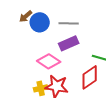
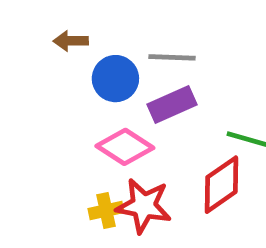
brown arrow: (26, 16) -> (71, 41), turned 40
blue circle: (40, 22) -> (115, 79), moved

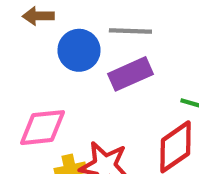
pink diamond: (125, 147) -> (43, 128), moved, turned -39

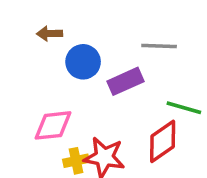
gray line: (130, 31) -> (159, 46), moved

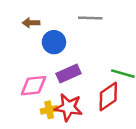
gray line: (159, 46) -> (90, 18), moved
purple rectangle: (126, 81) -> (68, 74), moved

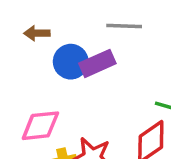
purple rectangle: (68, 74) -> (97, 63), moved

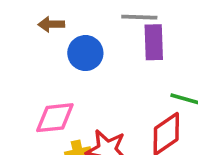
purple rectangle: (97, 63) -> (154, 42), moved, turned -68

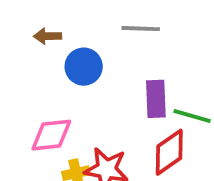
purple rectangle: (154, 42) -> (156, 99), moved

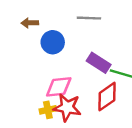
purple rectangle: (156, 99) -> (99, 63), turned -55
pink diamond: (51, 135) -> (59, 87), moved

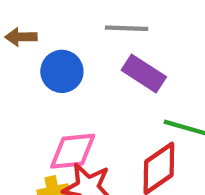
purple rectangle: (99, 63) -> (144, 74), moved

